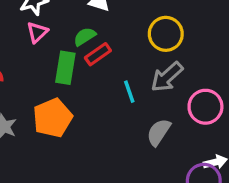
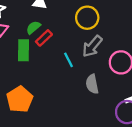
orange pentagon: (53, 118) -> (20, 99), moved
gray semicircle: (159, 132) -> (92, 84), turned -36

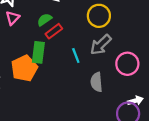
green rectangle: (24, 50) -> (38, 52), moved
orange pentagon: (20, 99) -> (24, 68), moved

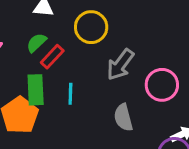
yellow circle: (99, 16) -> (91, 27), moved
cyan line: (76, 56) -> (70, 94), moved, turned 32

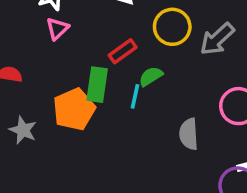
green semicircle: (36, 43) -> (151, 76), moved
gray arrow: (120, 65) -> (217, 39), moved

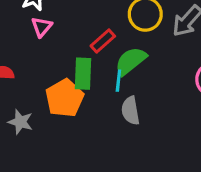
green semicircle: (151, 76) -> (131, 61), size x1.5
gray semicircle: (189, 134) -> (131, 111), moved

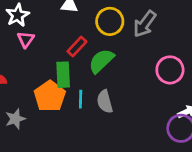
cyan line: (118, 81) -> (81, 99), moved
gray star: (20, 122) -> (15, 119), turned -30

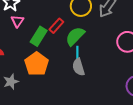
green rectangle: (63, 75) -> (39, 36), moved, turned 36
cyan line: (81, 99) -> (77, 53), moved

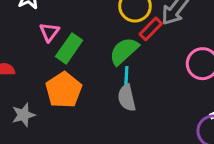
pink triangle: (17, 21) -> (49, 32), moved
red rectangle: (56, 26) -> (151, 29), moved

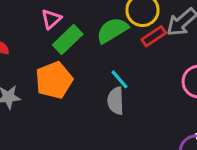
green semicircle: (124, 51) -> (112, 30), moved
cyan line: (126, 77) -> (120, 79), turned -55

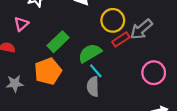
pink triangle: (51, 19) -> (21, 24), moved
green semicircle: (112, 30) -> (90, 53), moved

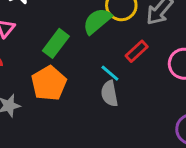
red rectangle: (121, 39) -> (137, 51), moved
green semicircle: (90, 53) -> (97, 21), moved

